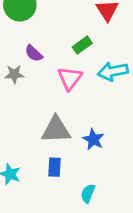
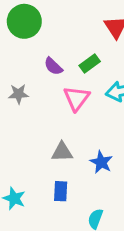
purple semicircle: (34, 53) -> (53, 66), moved
gray triangle: (56, 130) -> (62, 152), size x0.7

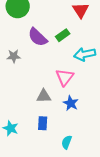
purple semicircle: (53, 66) -> (38, 37), size x1.5
pink triangle: (77, 98) -> (65, 77), moved

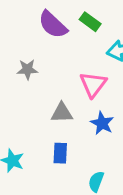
green rectangle: (63, 35) -> (90, 22), turned 72
gray star: (14, 56) -> (27, 69), moved

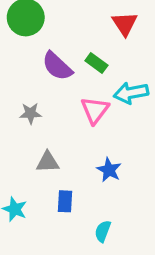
pink triangle: (93, 84) -> (95, 110), moved
gray triangle: (62, 113) -> (48, 162), moved

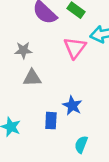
gray triangle: (48, 162) -> (32, 78), moved
blue star: (109, 170) -> (72, 106), moved

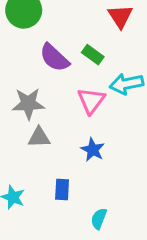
gray star: (23, 50) -> (28, 104), size x1.5
blue star: (72, 106) -> (93, 150), moved

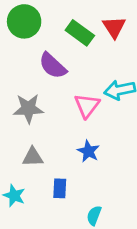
green rectangle: (93, 55) -> (80, 33), moved, size x1.4
gray triangle: (39, 137) -> (33, 157), moved

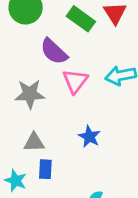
pink triangle: (87, 106) -> (75, 81), moved
blue rectangle: (60, 188) -> (45, 169), moved

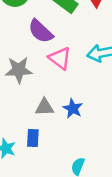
pink triangle: (75, 81) -> (60, 58), turned -30
gray triangle: (34, 142) -> (44, 107), moved

